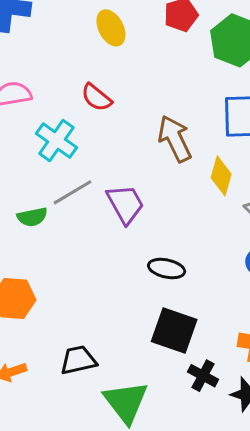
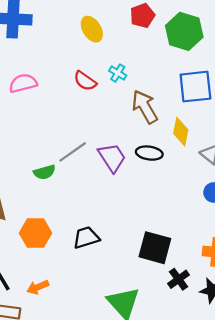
cyan cross: (56, 140) -> (118, 73), moved, size x0.6
black ellipse: (167, 269) -> (149, 153), moved
black trapezoid: (78, 360) -> (86, 238), moved
black cross: (203, 376) -> (179, 279), turned 30

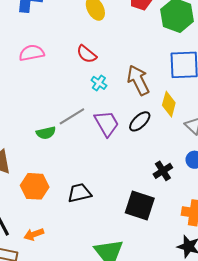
cyan cross: (118, 73) -> (99, 83), moved
black ellipse: (149, 153) -> (140, 121), turned -55
black cross: (179, 279) -> (163, 171), moved

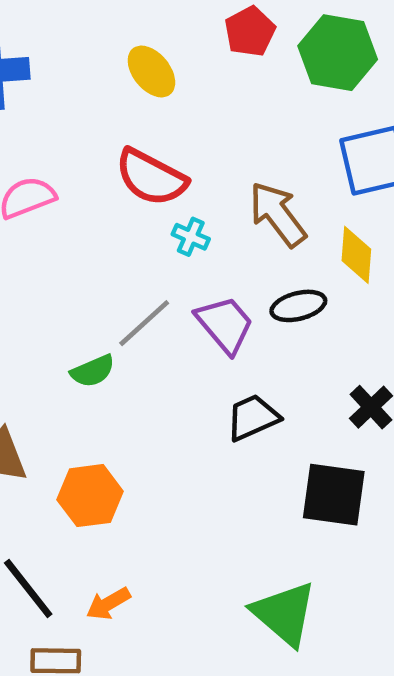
red semicircle: (87, 54) -> (151, 177), size x1.5
black ellipse: (140, 121) -> (298, 306), turned 40
black trapezoid: (79, 193) -> (253, 417), moved

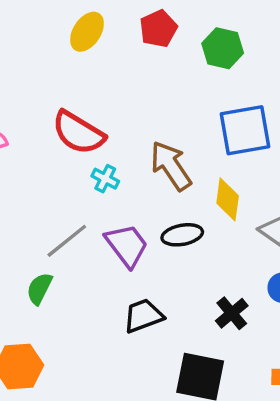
green hexagon: (338, 53) -> (223, 48), size x0.7
yellow ellipse: (151, 71) -> (87, 32), moved, turned 69
green semicircle: (93, 371) -> (39, 289), moved, turned 136

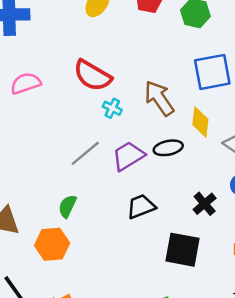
purple trapezoid: (127, 245) -> (128, 156), turned -84
green semicircle: (39, 289) -> (67, 206), moved

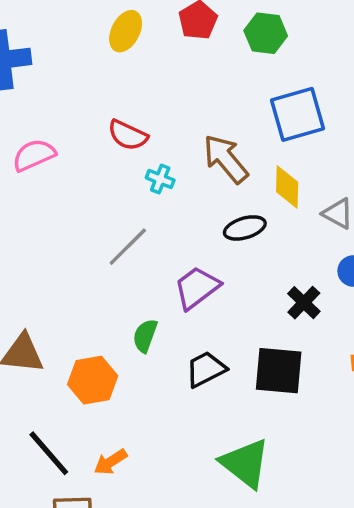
red semicircle: (92, 75) -> (128, 135), size x0.7
purple trapezoid: (128, 156) -> (197, 288), moved
green semicircle: (67, 206) -> (145, 336), moved
black trapezoid: (141, 206) -> (206, 369), moved

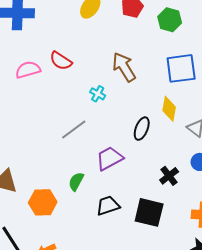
red semicircle: (128, 135) -> (61, 61), moved
brown arrow: (226, 159) -> (124, 67), moved
black ellipse: (245, 228) -> (142, 129), turned -60

